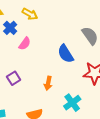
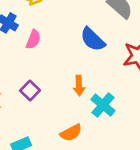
cyan cross: (72, 103) -> (103, 105), moved

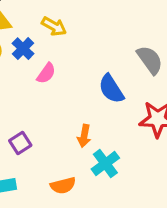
purple square: (30, 91) -> (20, 143), moved

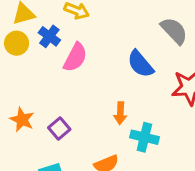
pink semicircle: (46, 73) -> (75, 57), size x1.4
cyan cross: (105, 164) -> (144, 137), turned -32

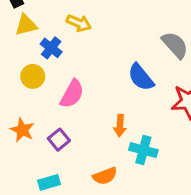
yellow circle: (17, 43) -> (33, 76), moved
pink semicircle: (75, 57) -> (72, 94), moved

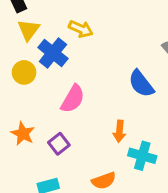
yellow triangle: (26, 25) -> (29, 30), turned -40
blue cross: (51, 48) -> (53, 53), size x1.4
yellow circle: (33, 76) -> (24, 72), moved

